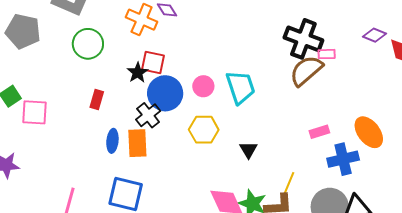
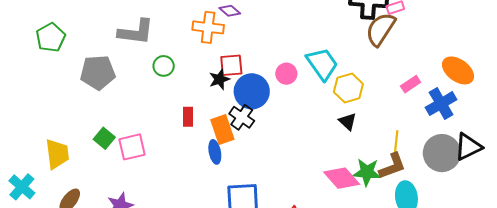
green circle: (88, 44) -> (164, 66), size x0.7
black star: (138, 73) -> (219, 79), turned 30
yellow hexagon: (204, 130) -> (348, 88), moved
orange rectangle: (137, 143) -> (222, 129), moved

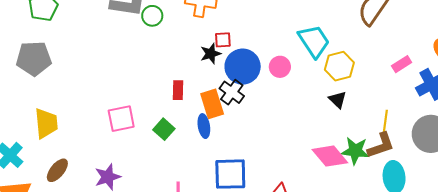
red square: (231, 65) -> (223, 40), size x0.7
green circle: (164, 66) -> (152, 16), moved
gray pentagon: (98, 72) -> (34, 58), moved
pink circle: (286, 74) -> (280, 67), moved
green square: (104, 138) -> (164, 129), moved

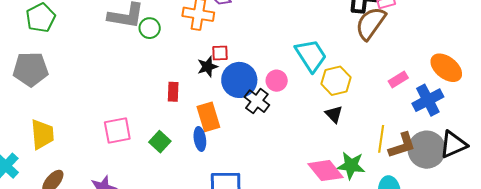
red rectangle: (178, 90) -> (173, 92), moved
black cross: (232, 92) -> (257, 101), moved
brown L-shape: (381, 145) -> (402, 145), moved

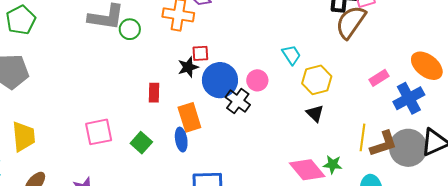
cyan trapezoid: (311, 55) -> (291, 55), size x0.6
green star: (351, 166) -> (333, 164), size x0.7

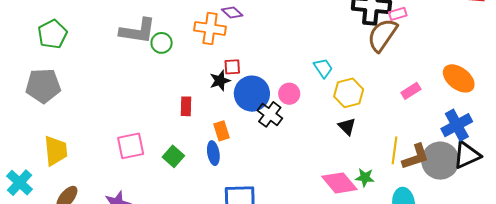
blue cross: (409, 98) -> (457, 125), moved
orange rectangle: (189, 117) -> (222, 131), size x0.7

